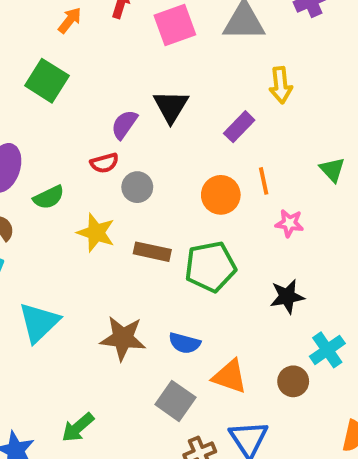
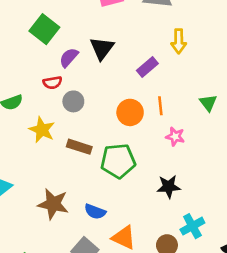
green square: (47, 81) -> (44, 29), moved

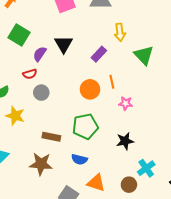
gray circle: (73, 101) -> (41, 93), moved
green triangle: (208, 103) -> (144, 55), moved, size x1.5
yellow star: (42, 130) -> (15, 116), moved
brown rectangle: (79, 147) -> (51, 137), moved
blue semicircle: (95, 212) -> (79, 159), moved

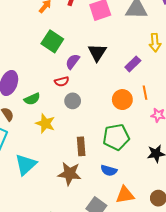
brown rectangle: (51, 137) -> (81, 146), turned 72
orange triangle: (96, 183) -> (125, 195), turned -30

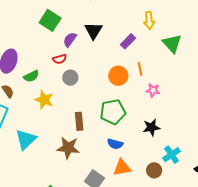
blue semicircle: (109, 170) -> (115, 144), moved

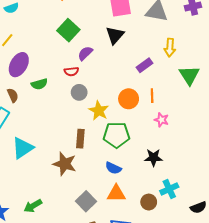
black triangle: (93, 31) -> (115, 35), moved
yellow star: (44, 100) -> (99, 111), moved

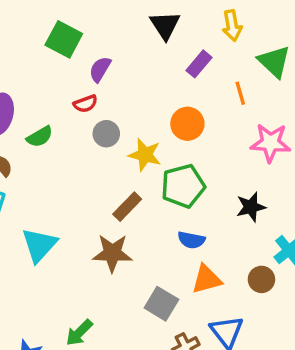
black triangle: (115, 35) -> (165, 25), moved
orange line: (152, 96) -> (240, 93), moved
pink star: (161, 120) -> (270, 143), moved, size x1.6
brown rectangle: (80, 139) -> (127, 207), turned 54

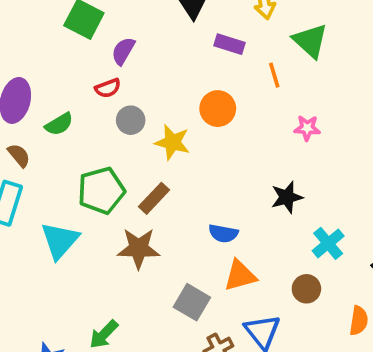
purple rectangle: (199, 64) -> (229, 44), turned 68
pink star: (270, 143) -> (307, 128), size x0.6
green pentagon: (183, 186) -> (101, 191), moved
brown circle: (261, 279) -> (306, 289), moved

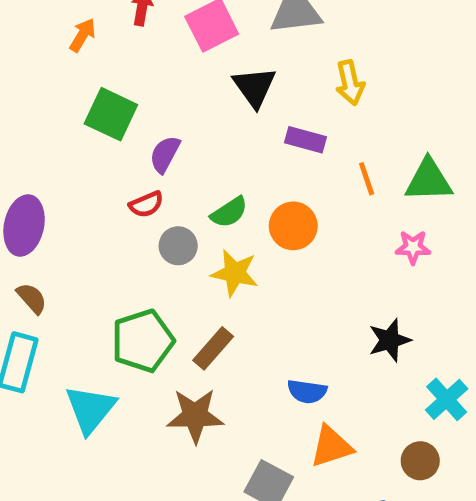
green triangle: (310, 41) -> (429, 180), moved, turned -42
green semicircle: (59, 124) -> (229, 212), moved

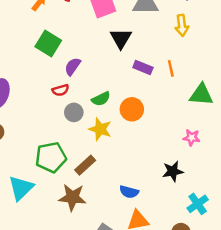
yellow arrow: (350, 83) -> (182, 25), moved
orange line: (367, 179) -> (171, 68), moved
pink star: (413, 247) -> (192, 138), moved

